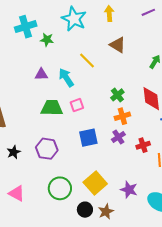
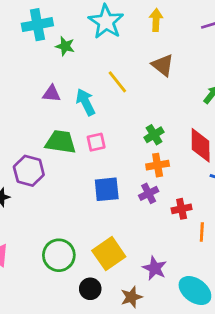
purple hexagon: (47, 149) -> (29, 171), moved
brown star: (106, 212) -> (131, 297), moved

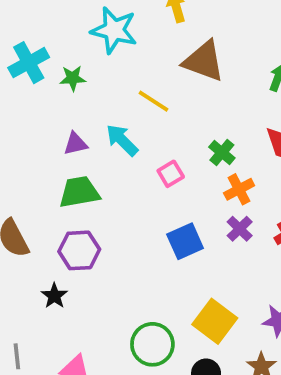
brown triangle: (163, 65) -> (204, 61), size x1.4
green trapezoid: (61, 142) -> (79, 192), moved
pink square: (96, 142) -> (171, 174), moved

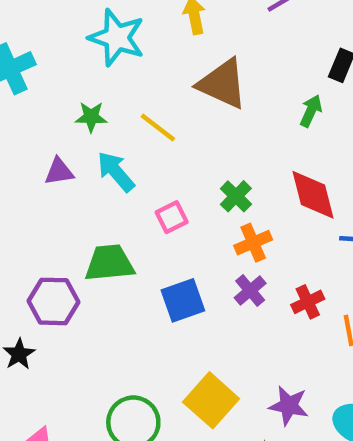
green star: (73, 78) -> (91, 117), moved
green trapezoid: (79, 192) -> (109, 263), moved

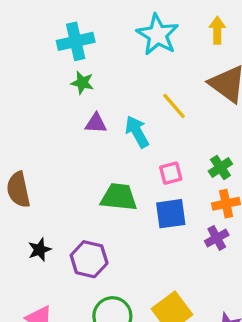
green star: (91, 117) -> (82, 83), moved
blue square: (183, 300) -> (171, 214), moved
purple hexagon: (53, 301) -> (89, 259), moved

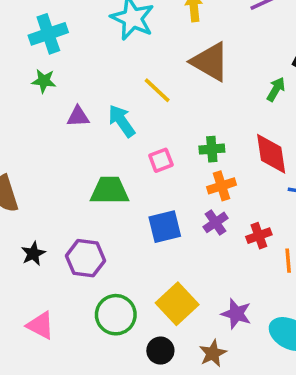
green star: (82, 83) -> (44, 81), moved
green cross: (220, 167) -> (212, 149), turned 35
blue square: (171, 214) -> (165, 227), moved

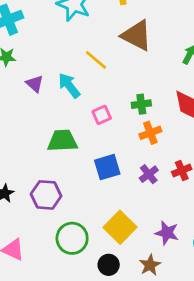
purple triangle: (78, 117) -> (35, 84), turned 48
purple cross: (215, 222) -> (149, 174), moved

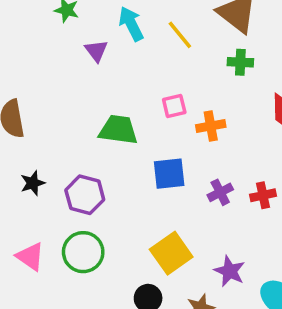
cyan arrow: (69, 85) -> (131, 24), moved
green cross: (141, 104) -> (240, 62), moved
orange cross: (150, 133) -> (211, 126), moved
green circle: (72, 238) -> (83, 252), moved

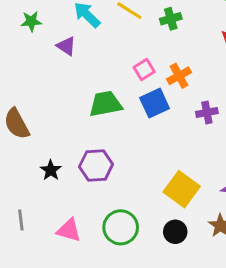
green cross: (240, 62) -> (171, 19), moved
blue square: (169, 174) -> (155, 103), moved
purple cross: (220, 192) -> (207, 112), moved, turned 35
green circle: (83, 252) -> (121, 227), moved

